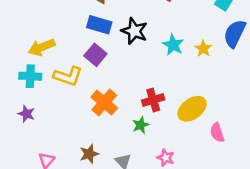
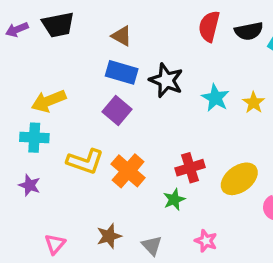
yellow L-shape: (68, 76) -> (85, 161), moved

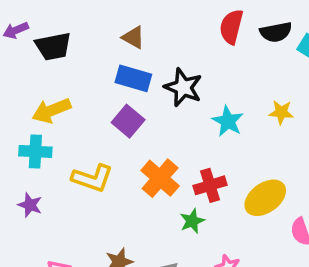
black trapezoid: (58, 25) -> (53, 46), moved
cyan star: (215, 98) -> (228, 121), moved
yellow star: (254, 103) -> (281, 112), turned -30
orange cross: (128, 171) -> (160, 178), moved

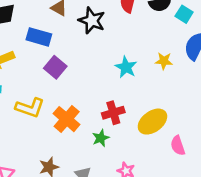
blue rectangle: (133, 78) -> (39, 37), moved
black star: (183, 87) -> (92, 21), moved
orange cross: (160, 178) -> (67, 119), moved

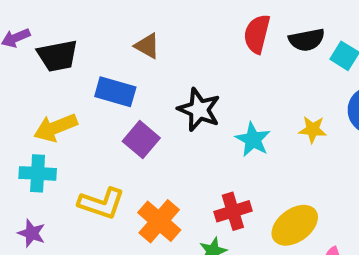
black star: (92, 21) -> (199, 110), moved

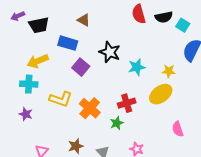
red semicircle: (257, 34) -> (139, 14), turned -30
yellow star: (313, 130) -> (169, 71), moved
cyan star: (253, 140) -> (137, 67), turned 30
yellow ellipse: (295, 225) -> (161, 94), moved

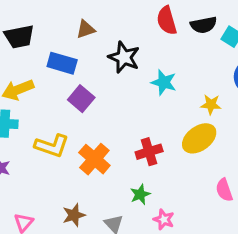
brown triangle: (84, 20) -> (86, 29), turned -48
black star: (110, 52) -> (124, 57), moved
cyan star: (137, 67) -> (164, 82), moved, turned 30
green star: (117, 123) -> (140, 194), moved

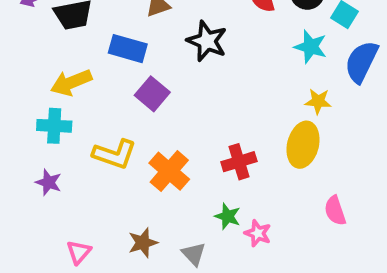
cyan star: (164, 82) -> (311, 47), moved
yellow ellipse: (199, 138) -> (303, 145), turned -40
green star: (140, 194) -> (228, 216), turned -30
pink star: (164, 219) -> (258, 233), moved

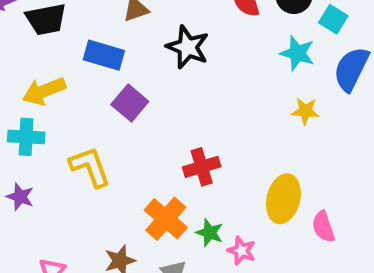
yellow ellipse: (303, 145) -> (283, 199), moved
yellow L-shape: (115, 154) -> (90, 167), turned -129
red cross: (239, 162) -> (202, 167), moved
orange cross: (169, 171) -> (166, 219), moved

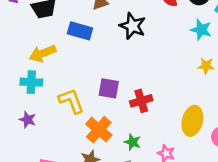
purple square: (130, 103) -> (109, 88), moved, turned -30
orange cross: (166, 219) -> (99, 130), moved
green star: (210, 233) -> (132, 142), moved

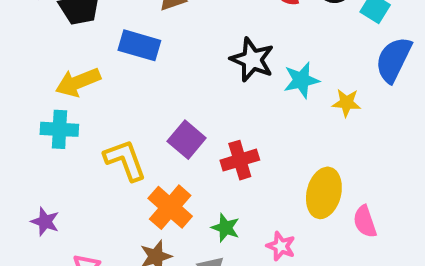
black star: (132, 26) -> (252, 60), moved
cyan star: (201, 30) -> (301, 80), moved, turned -30
purple square: (109, 88) -> (187, 140), turned 30
purple star: (28, 120) -> (45, 222), moved

